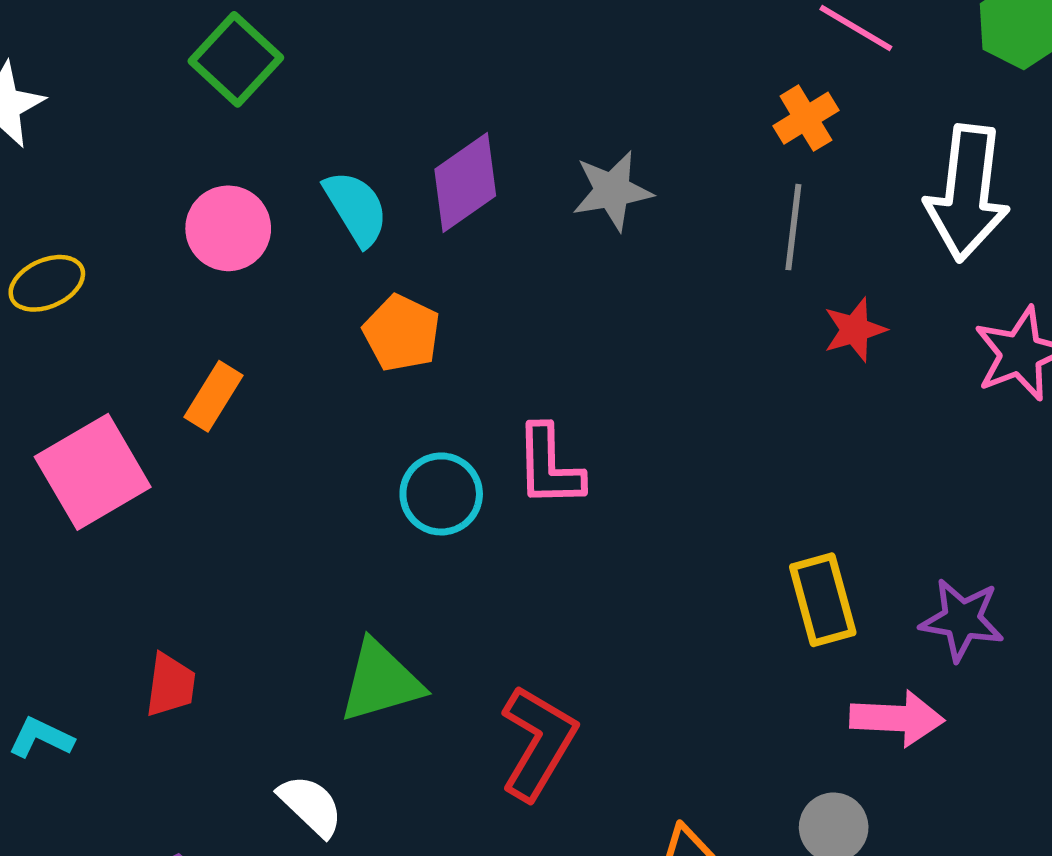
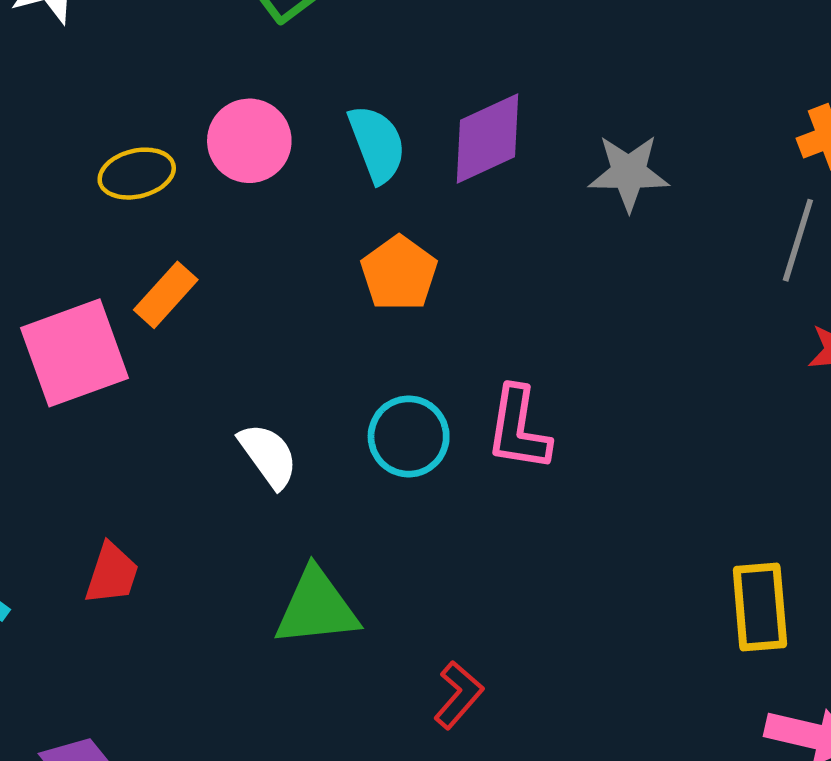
yellow ellipse: (47, 283) -> (137, 174), moved
orange rectangle: (214, 396) -> (166, 295), moved
red L-shape: (538, 743) -> (458, 695), size x0.6
white semicircle: (311, 806) -> (268, 456), moved

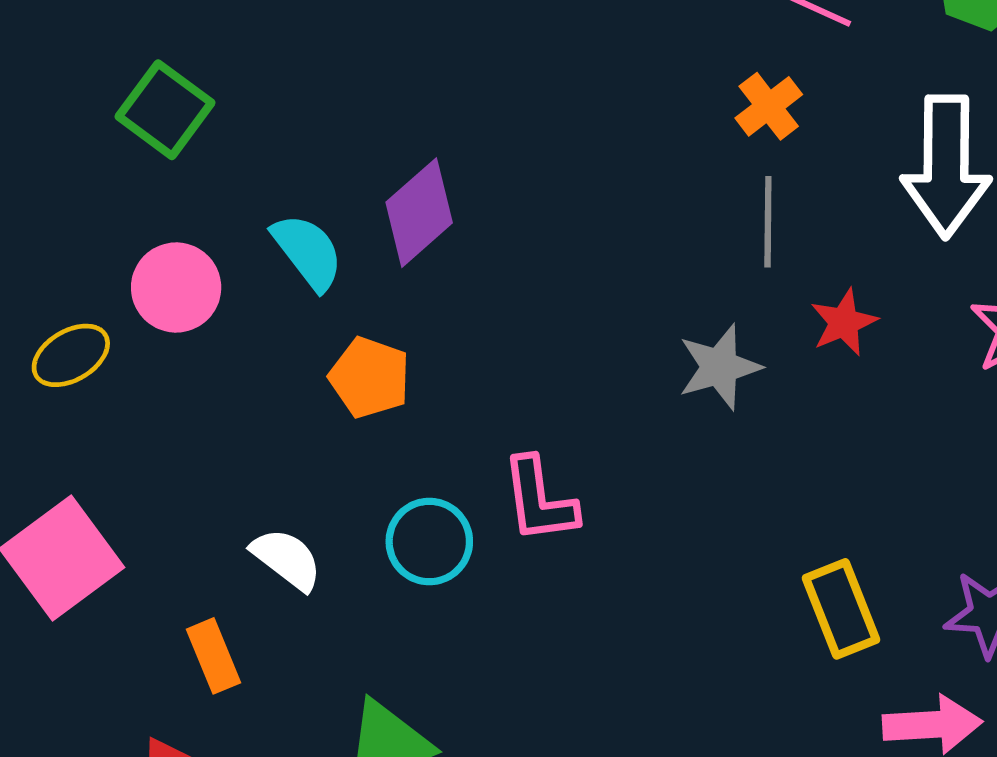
gray star: (629, 173) -> (719, 367), moved
orange rectangle: (166, 295) -> (214, 656), moved, turned -48
white semicircle: (268, 456) -> (287, 559), moved

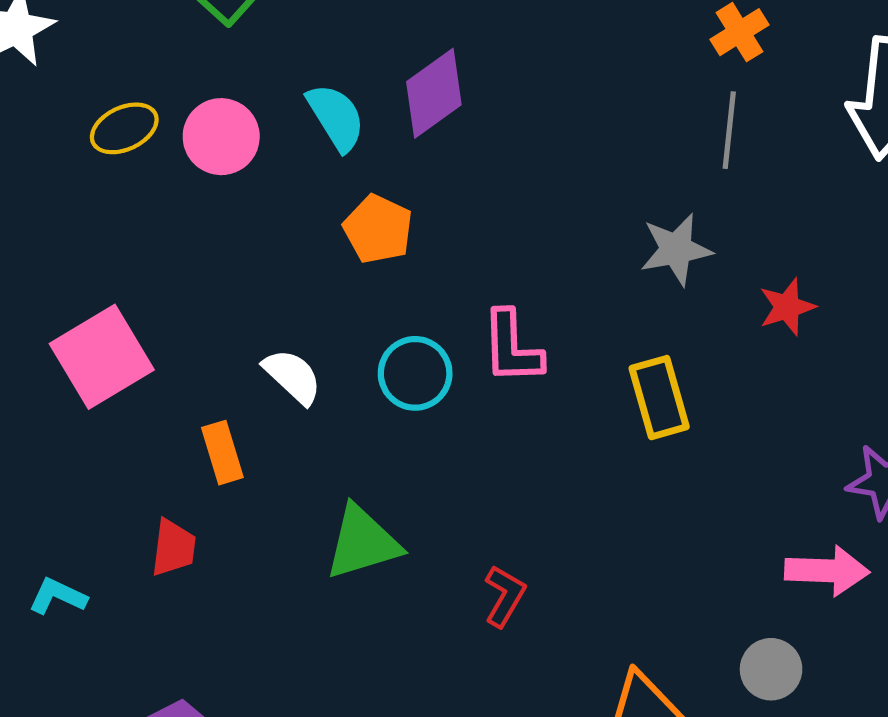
red star: (844, 322) -> (787, 307), moved
yellow ellipse: (71, 355) -> (124, 128), moved
yellow rectangle: (841, 609) -> (659, 398), moved

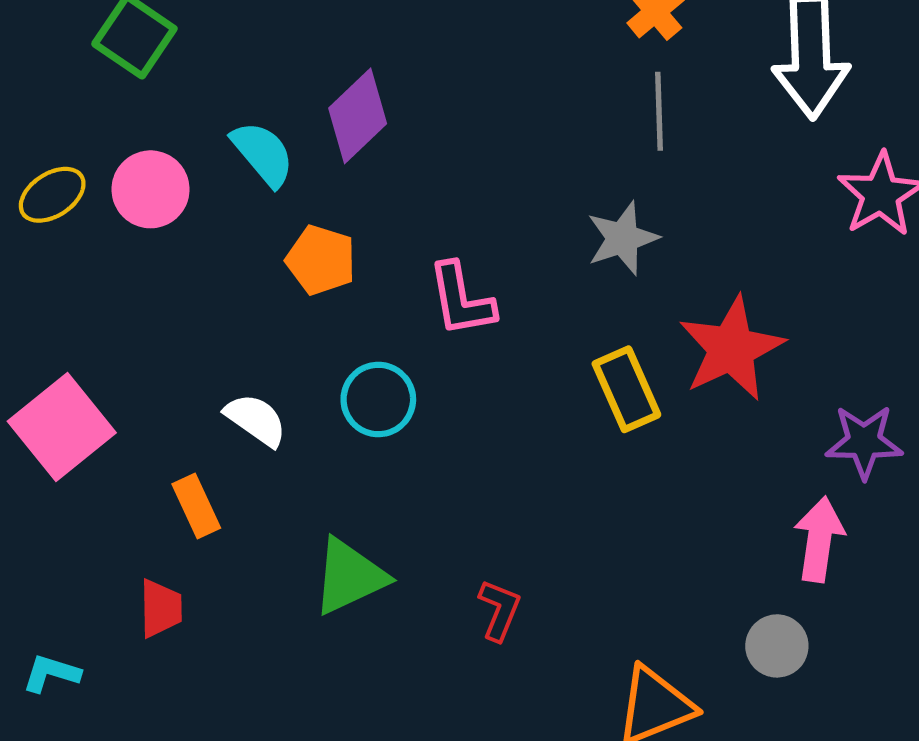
red star: (787, 307) -> (731, 349), moved, size x1.8
pink L-shape: (512, 347) -> (461, 300), moved
pink arrow: (827, 571) -> (819, 539), turned -76

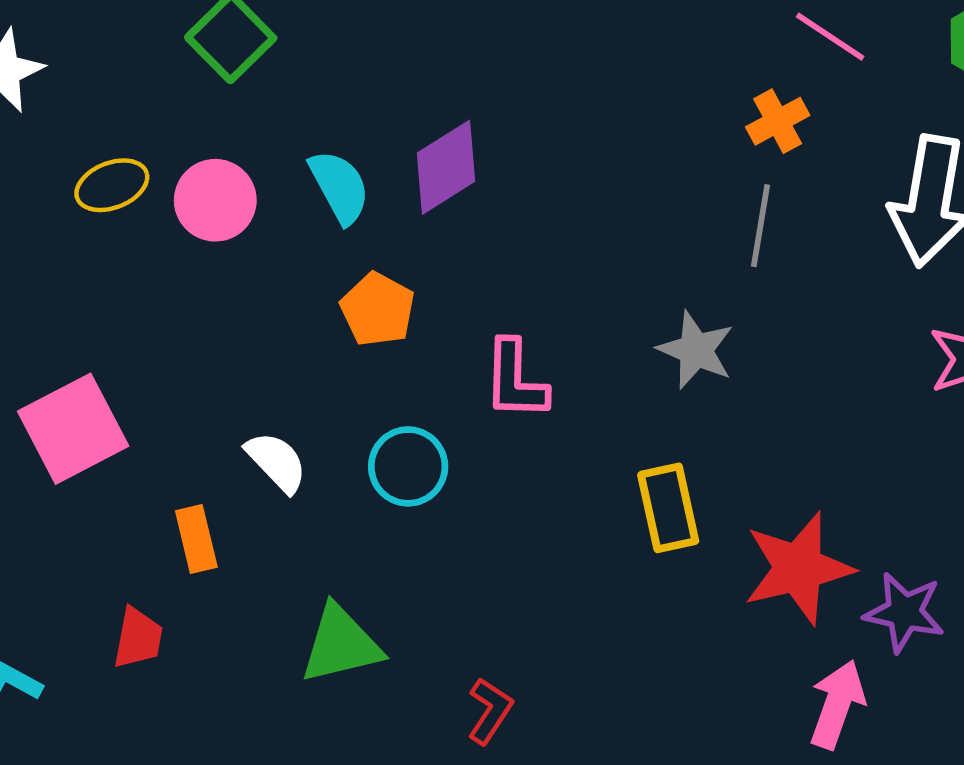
gray star: (622, 238) -> (696, 350), turned 30
red star: (731, 349) -> (798, 568), moved

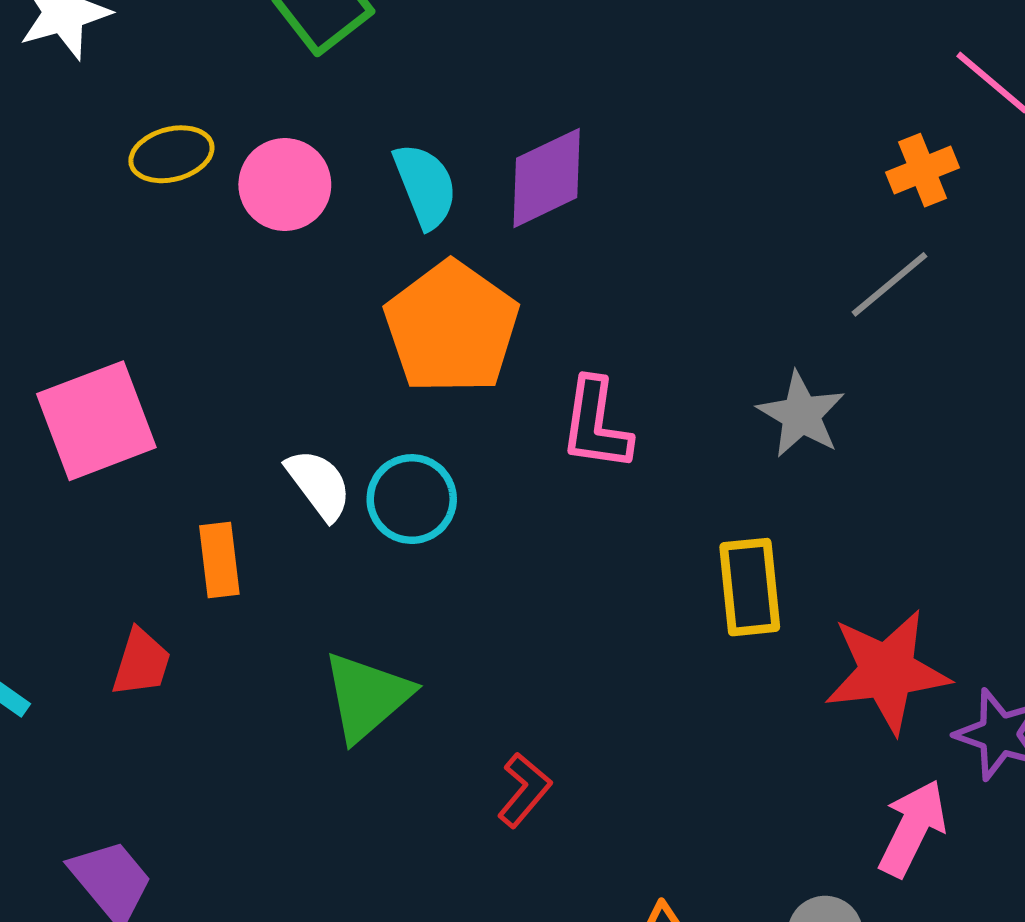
gray line: (760, 226) -> (890, 284), turned 34
orange pentagon: (378, 309) -> (452, 328), size x1.6
cyan circle: (408, 466) -> (412, 499), moved
green triangle: (341, 644) -> (367, 696), turned -34

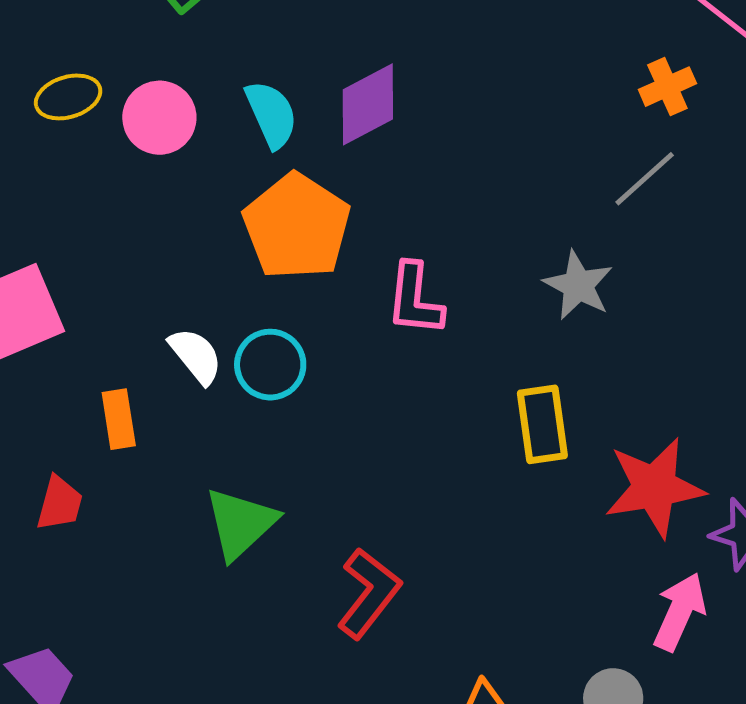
red L-shape: (524, 790) -> (369, 593), size x1.5

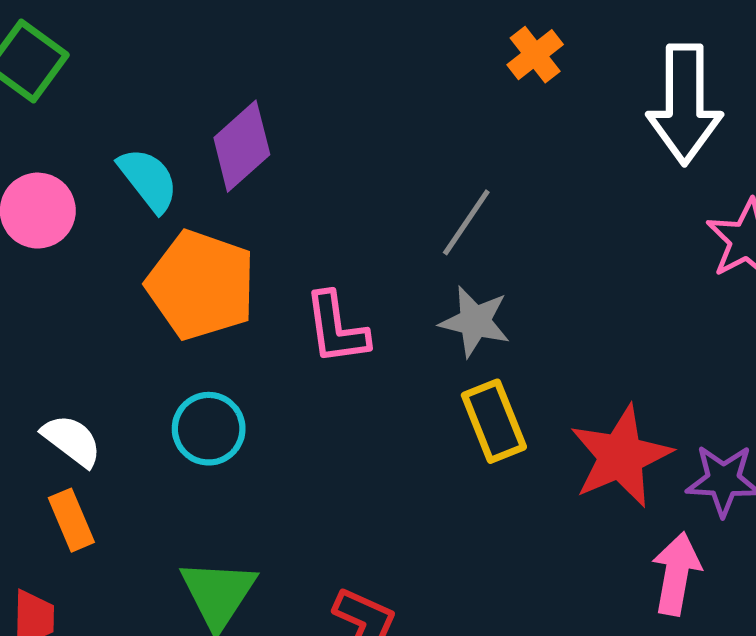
gray line: (645, 179) -> (466, 222), moved
gray star: (578, 285) -> (475, 321), moved
white semicircle: (196, 356) -> (72, 440), moved

